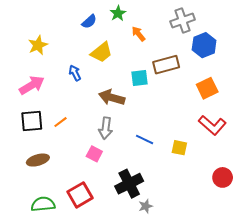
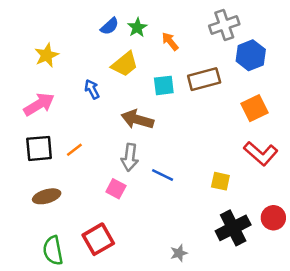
green star: (118, 13) -> (137, 28), moved
cyan square: (139, 78) -> (164, 85), moved
blue line: (145, 140) -> (163, 175), moved
black cross: (129, 184) -> (233, 228), moved
green semicircle: (43, 204) -> (53, 251), turned -95

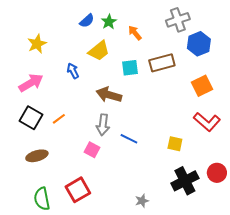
black square: (39, 148) -> (31, 118), turned 35

